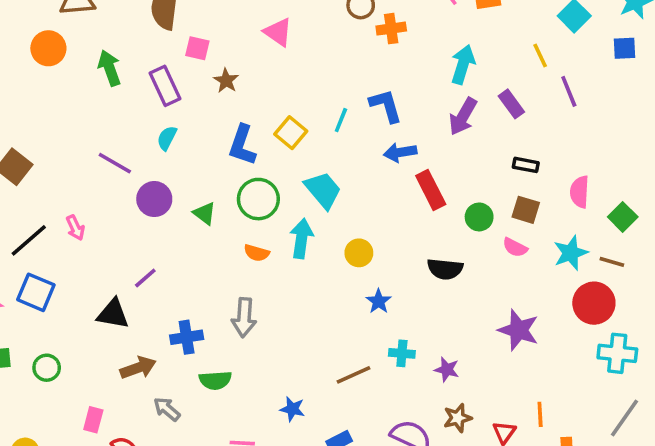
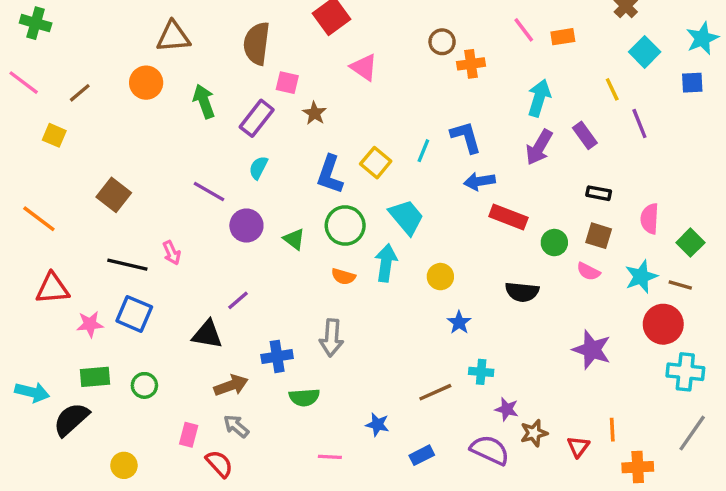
purple rectangle: (165, 86) -> (257, 118), turned 63
red rectangle: (431, 190) -> (508, 217), turned -42
black line: (29, 240) -> (127, 265), turned 54
purple star: (447, 370) -> (507, 409), moved
gray arrow: (167, 409) -> (236, 426), moved

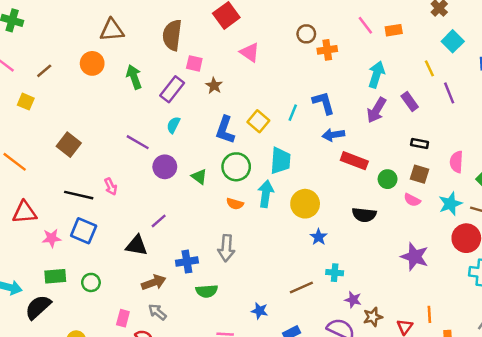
cyan trapezoid: (406, 217) -> (280, 161), turned 44
yellow circle: (440, 277) -> (305, 204), size x1.5

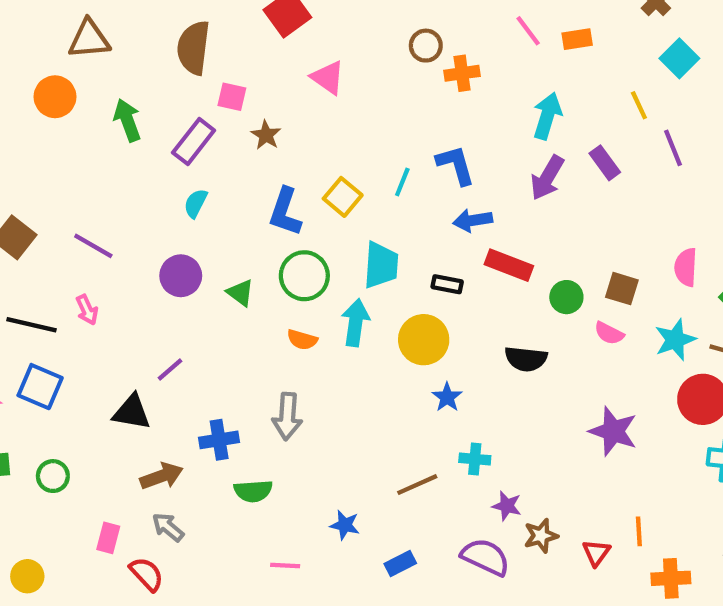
purple line: (138, 142) -> (93, 246), moved
black rectangle: (420, 143) -> (447, 284), moved

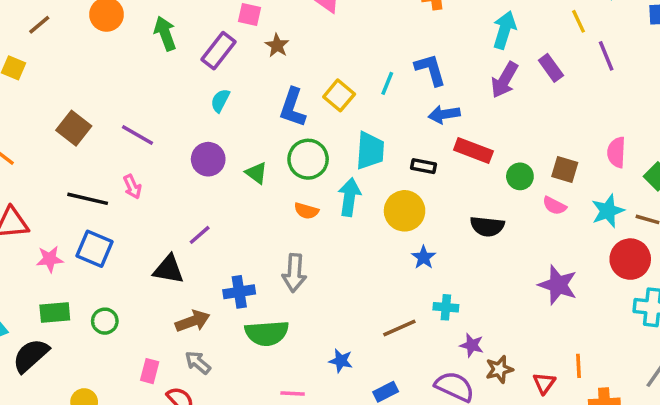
green semicircle: (253, 491) -> (267, 333), size x1.4

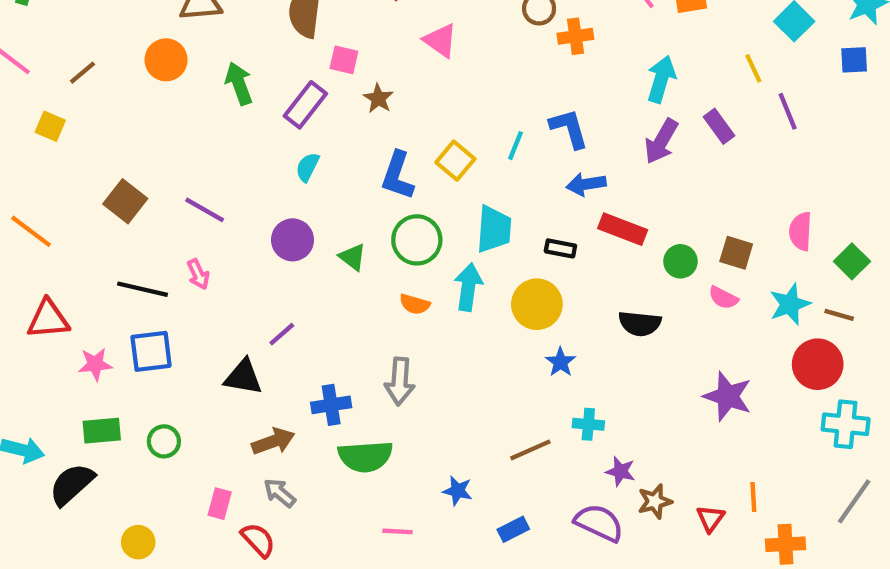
blue square: (94, 249) -> (151, 351), turned -30

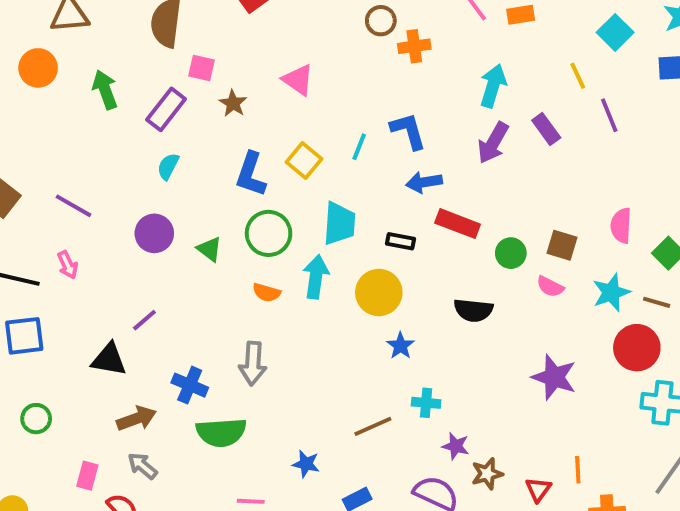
pink triangle: (440, 41) -> (298, 80), moved
blue cross: (331, 405) -> (190, 385), turned 32

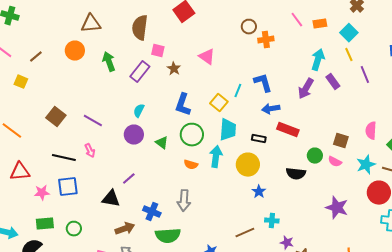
cyan square: (615, 32) -> (349, 33), moved
cyan arrow: (493, 86) -> (318, 60), moved
yellow square: (304, 161) -> (219, 103), moved
cyan semicircle: (168, 166) -> (139, 111), moved
green circle: (511, 253) -> (315, 156), moved

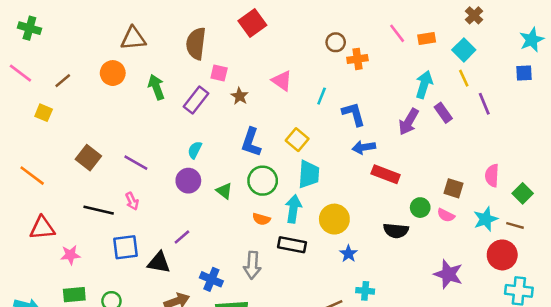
cyan line: (238, 91) -> (322, 96), moved
black rectangle: (259, 139) -> (292, 245), moved, size x1.5
blue square: (68, 187) -> (126, 247), moved

